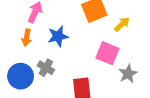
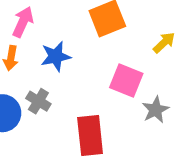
yellow arrow: (122, 24) -> (164, 43), moved

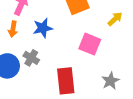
gray star: (155, 110) -> (110, 81), moved

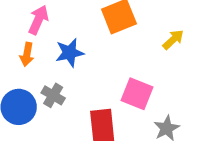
pink square: (90, 44) -> (137, 94), moved

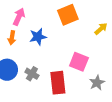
gray cross: (53, 95) -> (32, 74), moved

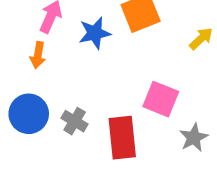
blue star: (38, 37) -> (95, 33), moved

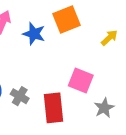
blue star: (95, 33) -> (34, 34), turned 30

